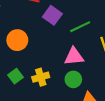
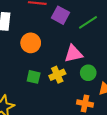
pink triangle: (74, 56) -> (73, 54), moved
green square: (16, 76) -> (34, 77), turned -32

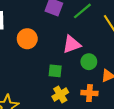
yellow cross: (57, 75) -> (60, 94), moved
green square: (34, 77) -> (55, 71), moved

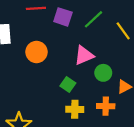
green square: (55, 71) -> (68, 85), turned 32
yellow cross: (60, 94) -> (75, 109), turned 35

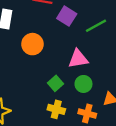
green circle: (103, 73) -> (83, 84), moved

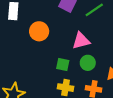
green square: (55, 83) -> (63, 65), turned -32

